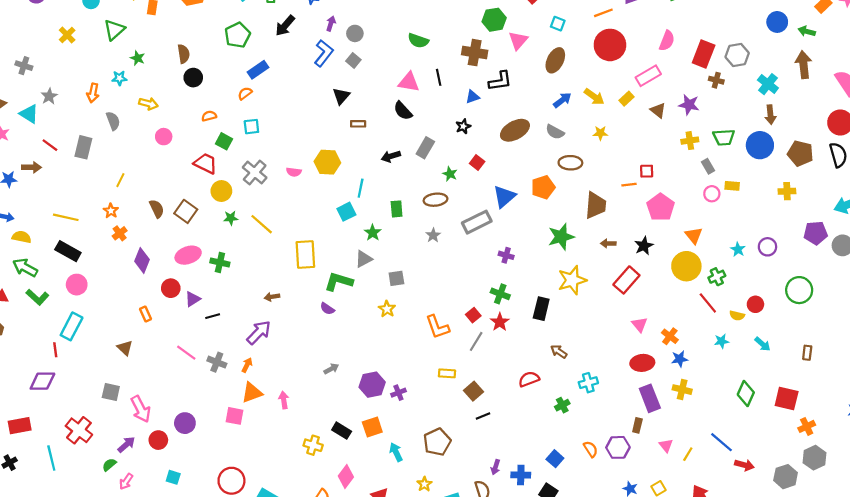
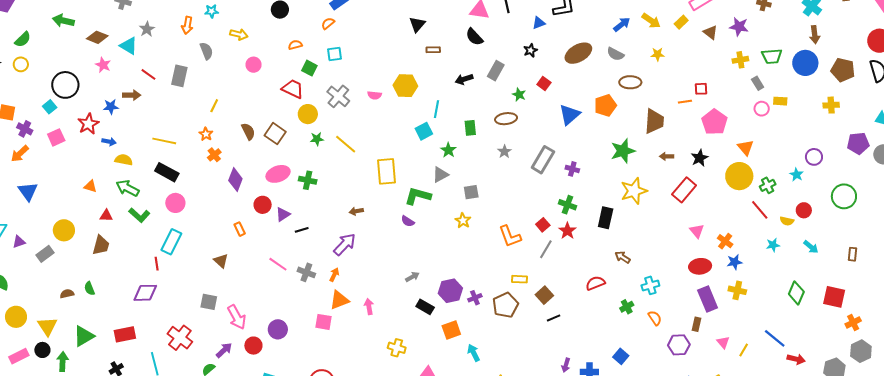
gray rectangle: (477, 222) -> (543, 160), moved, turned -32
cyan star: (738, 249) -> (797, 175), moved
black rectangle: (342, 431) -> (425, 307), moved
brown pentagon: (437, 442) -> (505, 305), moved
orange semicircle: (591, 449) -> (655, 318), moved

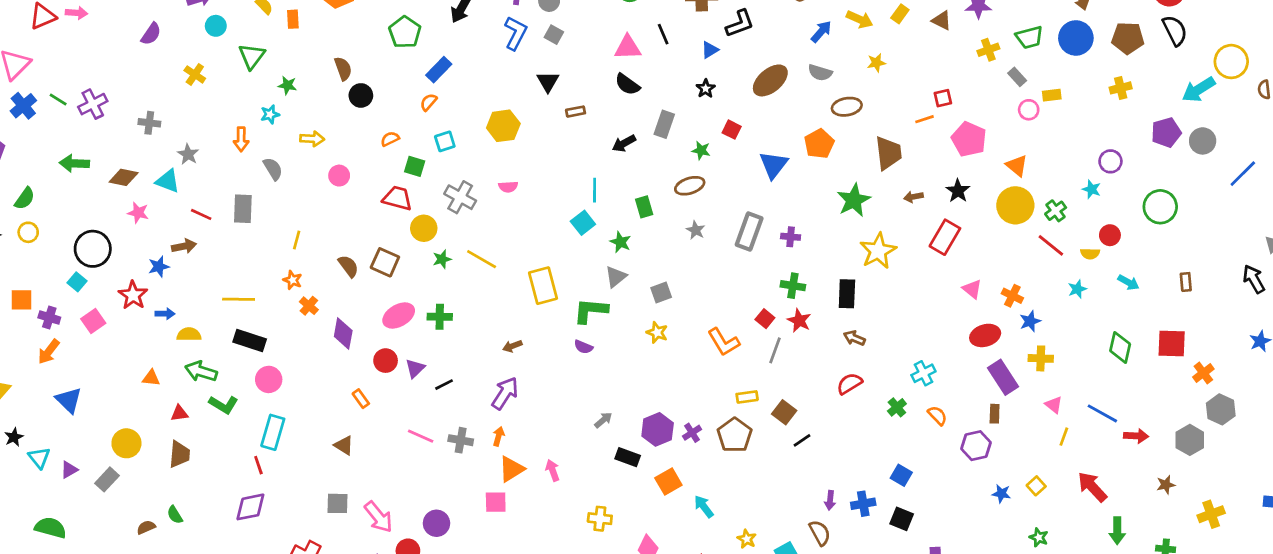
yellow hexagon: (405, 86) -> (503, 126), moved
brown arrow: (623, 257) -> (854, 338), moved
pink triangle: (723, 342) -> (1054, 405), moved

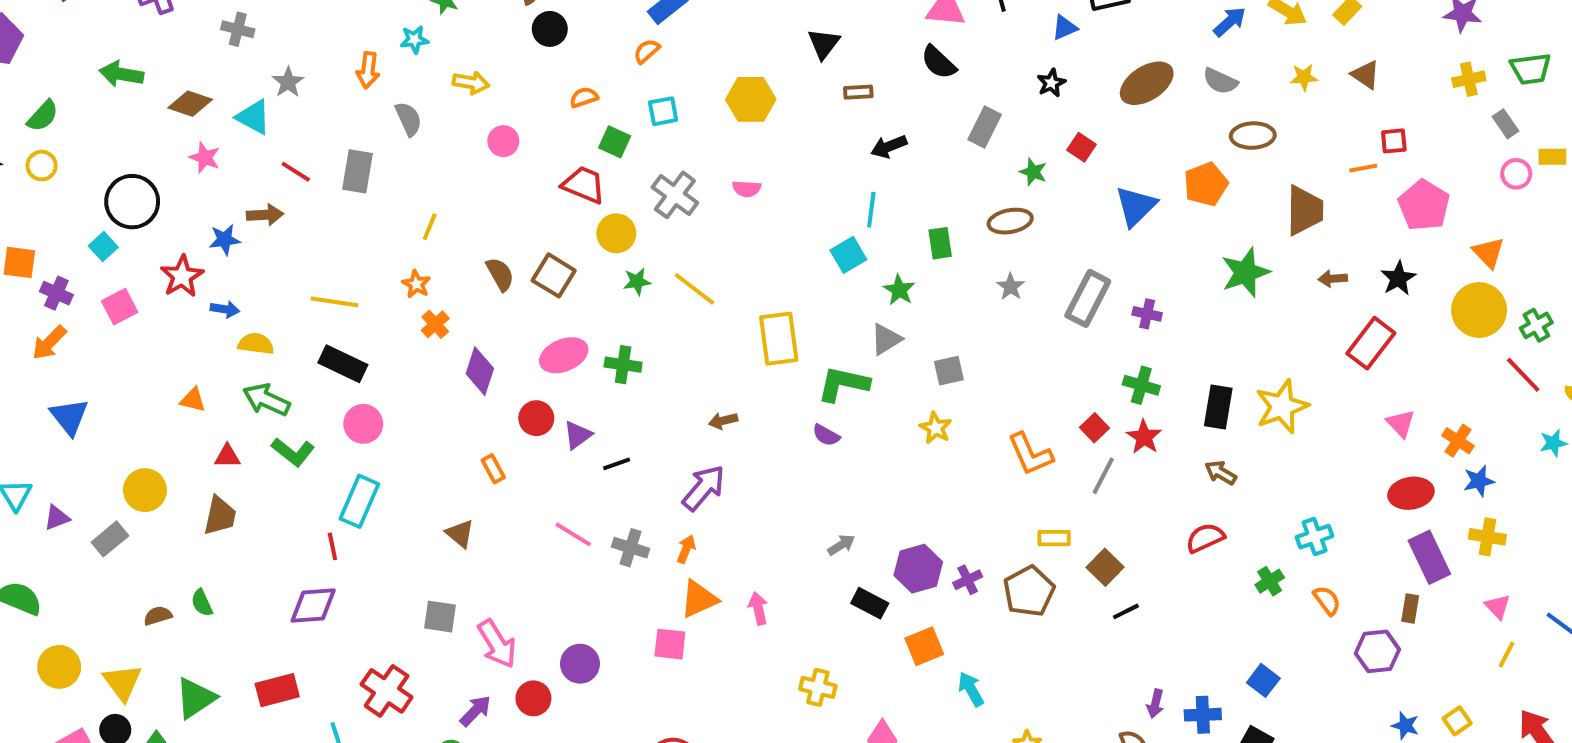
brown triangle: (942, 20) -> (1366, 75), moved
black arrow: (624, 143) -> (889, 147), moved
yellow star: (878, 251) -> (1282, 407), moved

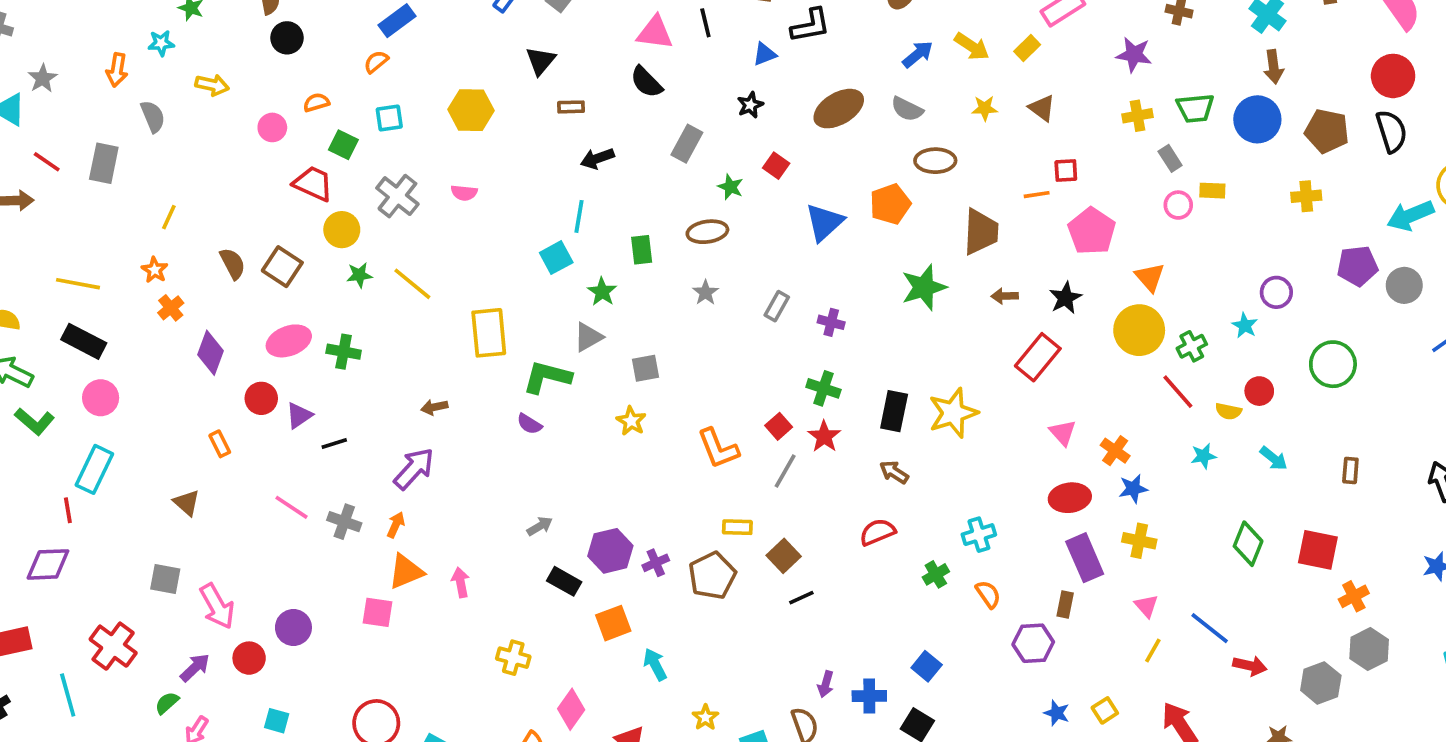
pink circle: (503, 141) -> (272, 127), moved
gray rectangle: (1088, 298) -> (777, 306), size x0.6

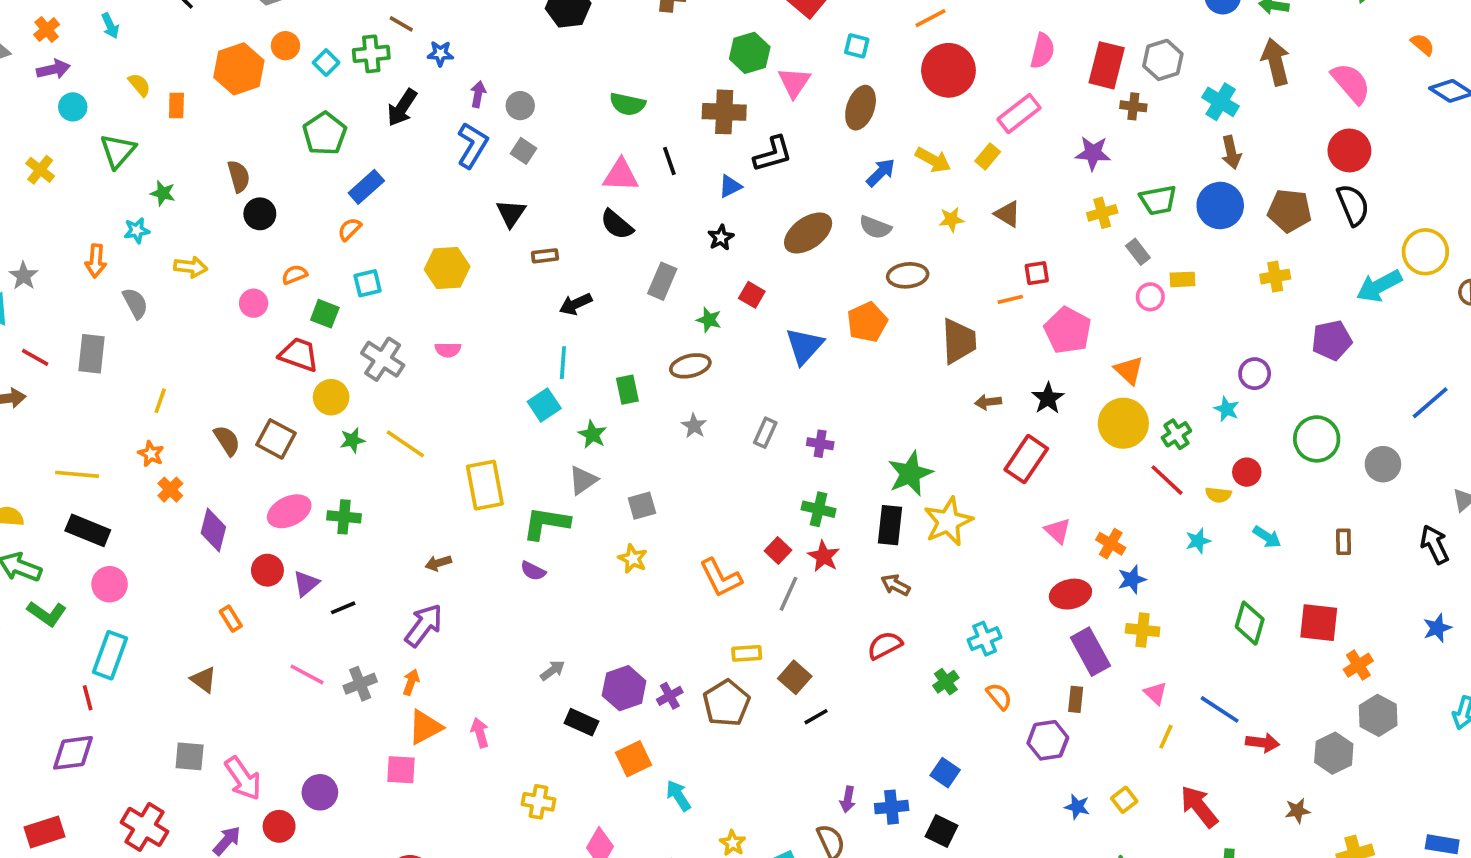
gray circle: (1404, 285) -> (1383, 464), moved
green star: (924, 287) -> (910, 474), moved
gray cross: (344, 522) -> (360, 684), turned -36

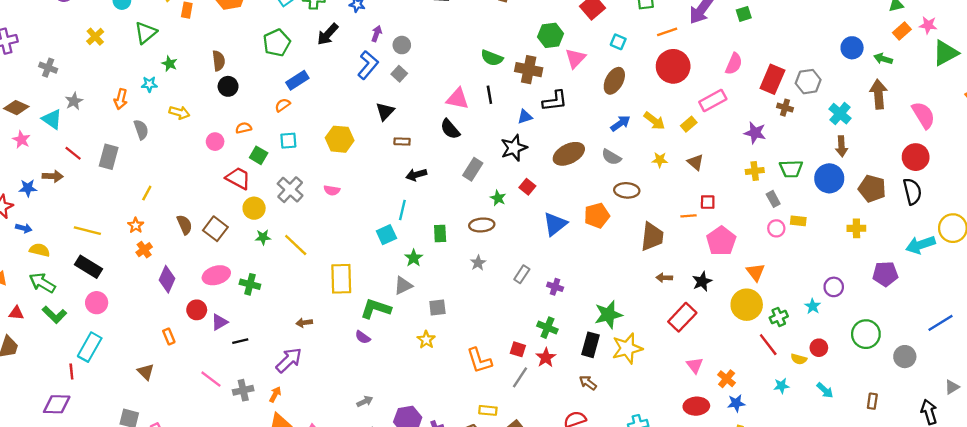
green semicircle: (628, 104) -> (492, 58), moved
black star: (721, 238) -> (514, 148), size x1.6
red square: (778, 551) -> (518, 349), turned -35

